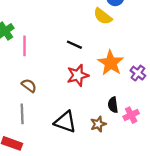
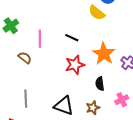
pink line: (24, 46) -> (40, 39), moved
brown semicircle: (29, 86) -> (25, 58), moved
black semicircle: (113, 105) -> (100, 84), moved

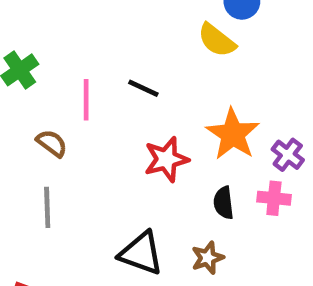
black line: (72, 38) -> (143, 88), moved
gray line: (26, 99) -> (47, 207), moved
pink cross: (122, 100) -> (274, 198), moved, turned 32

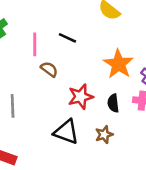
brown semicircle: (52, 143) -> (49, 69), moved
red star: (166, 159) -> (81, 97), moved

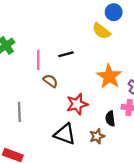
black line: (67, 38) -> (66, 54), turned -40
black semicircle: (113, 103) -> (110, 119), moved

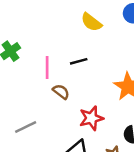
yellow semicircle: (101, 31) -> (91, 22), moved
gray line: (19, 112) -> (26, 127), turned 66

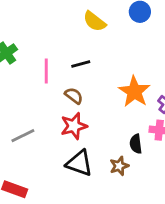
brown semicircle: (61, 92) -> (74, 96), moved
red star: (91, 118) -> (74, 126), moved

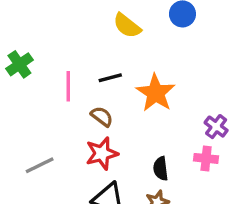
orange star: (134, 92) -> (156, 93), moved
black semicircle: (136, 144) -> (161, 169), moved

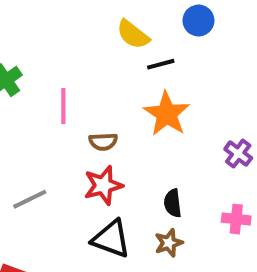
black line: (110, 78) -> (161, 64), moved
brown semicircle: (102, 116) -> (103, 142), turned 140
pink cross: (206, 158) -> (236, 219), moved

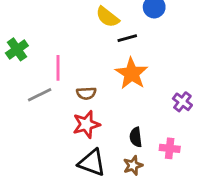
gray line: (30, 199) -> (40, 95), moved
pink cross: (236, 219) -> (170, 148), moved

